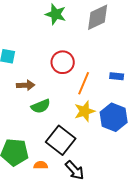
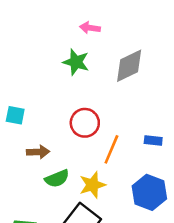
yellow star: (85, 111) -> (92, 185), moved

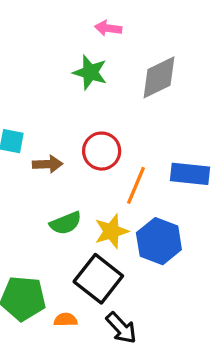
blue rectangle: (153, 141) -> (190, 174), size x1.6
brown arrow: (38, 152) -> (48, 164), moved
blue hexagon: (149, 192) -> (159, 241), moved

